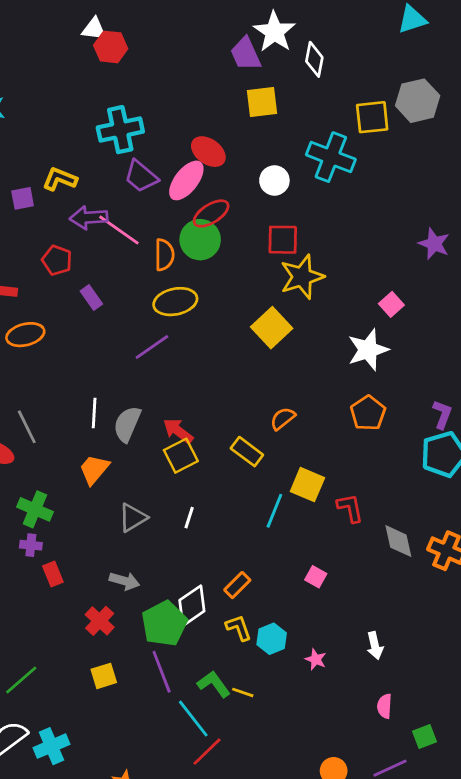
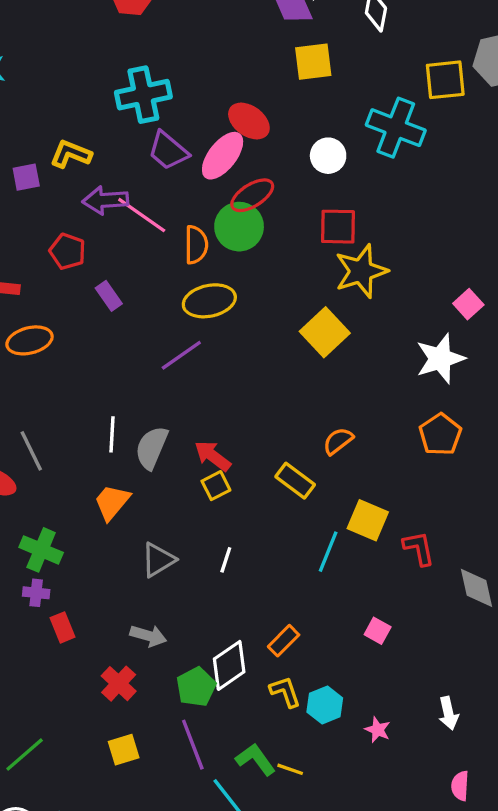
yellow square: (181, 456) -> (216, 486), size x0.7
green pentagon: (164, 624) -> (196, 687), size x0.7

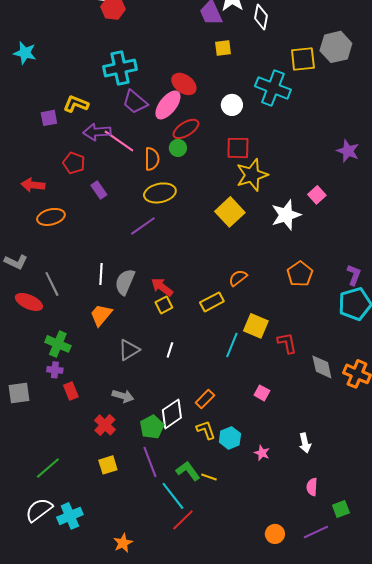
yellow square: (313, 62) -> (223, 48), size x0.7
green circle: (239, 227) -> (178, 148), size x0.6
white star: (440, 359) -> (286, 215), moved
yellow rectangle: (295, 481) -> (212, 302), turned -65

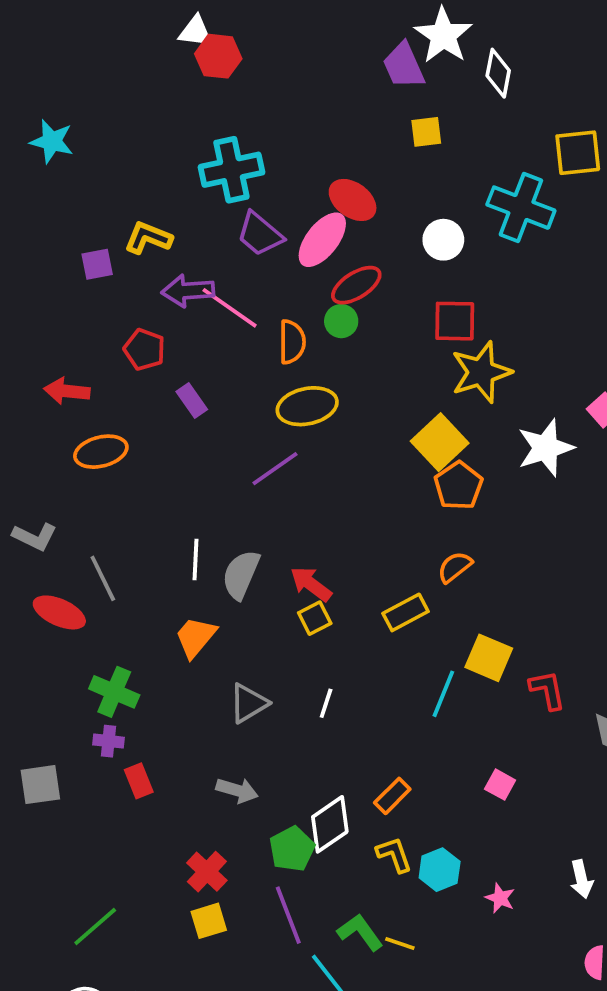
orange pentagon: (300, 274) -> (458, 486), moved
red cross: (105, 425) -> (207, 872), moved

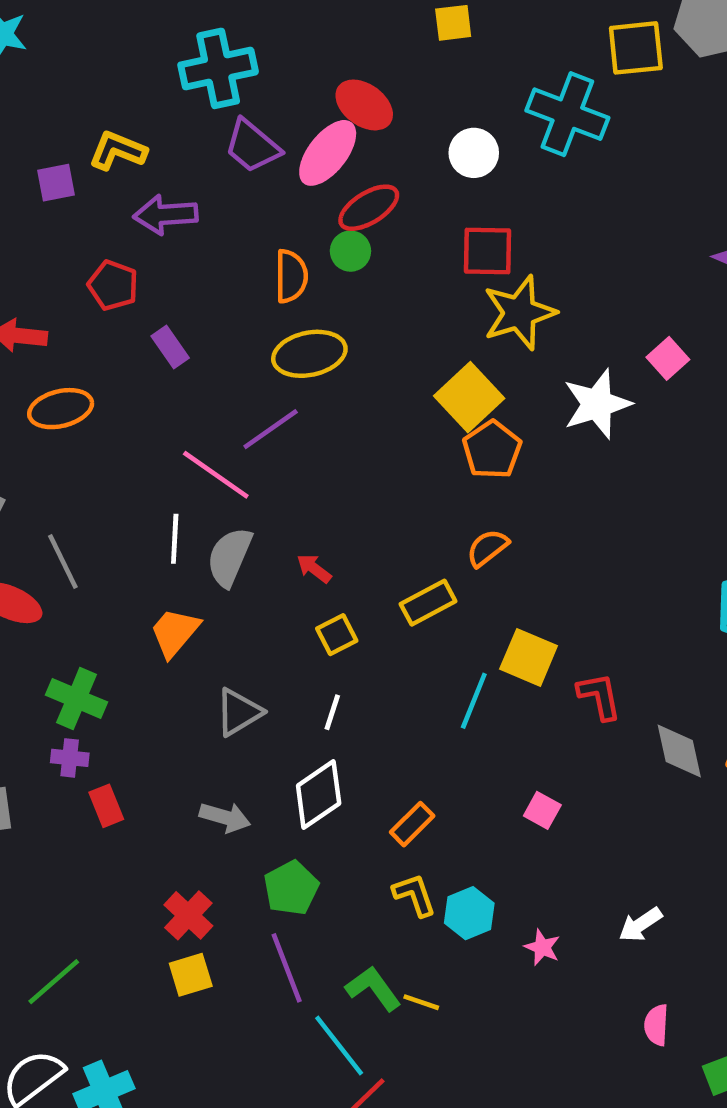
pink line: (230, 308) -> (216, 475), moved
red arrow: (311, 584) -> (314, 568), size x0.7
yellow square: (315, 618) -> (337, 635), moved
white diamond: (330, 824) -> (319, 794), moved
white arrow: (581, 879) -> (640, 925), turned 69

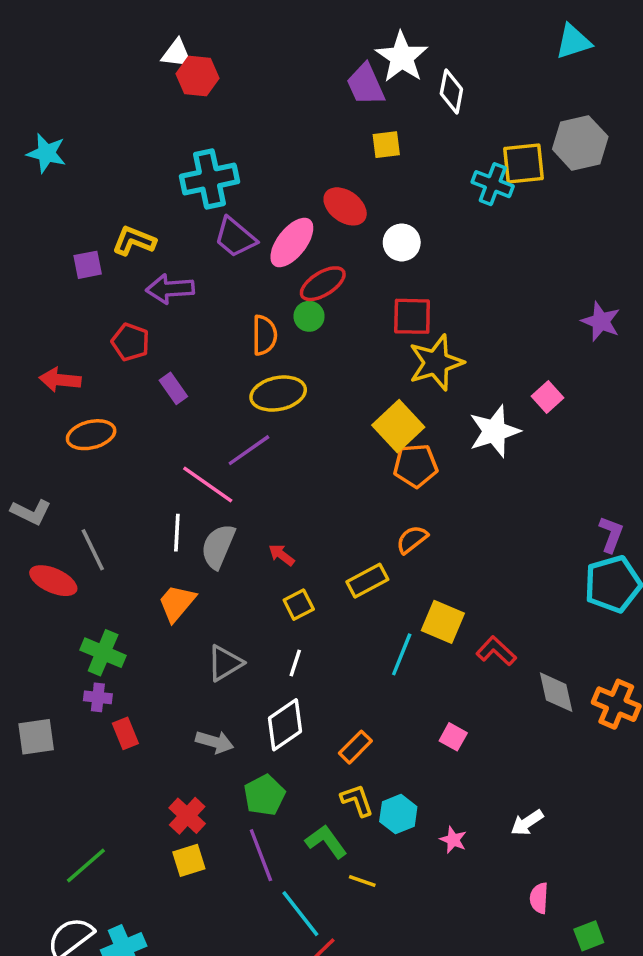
red ellipse: (364, 105) -> (345, 206), moved
cyan cross: (567, 114) -> (493, 184), moved, size x0.7
orange pentagon: (492, 450) -> (415, 466), turned 30
red L-shape: (599, 696) -> (496, 651), turned -36
green L-shape: (373, 988) -> (326, 841), moved

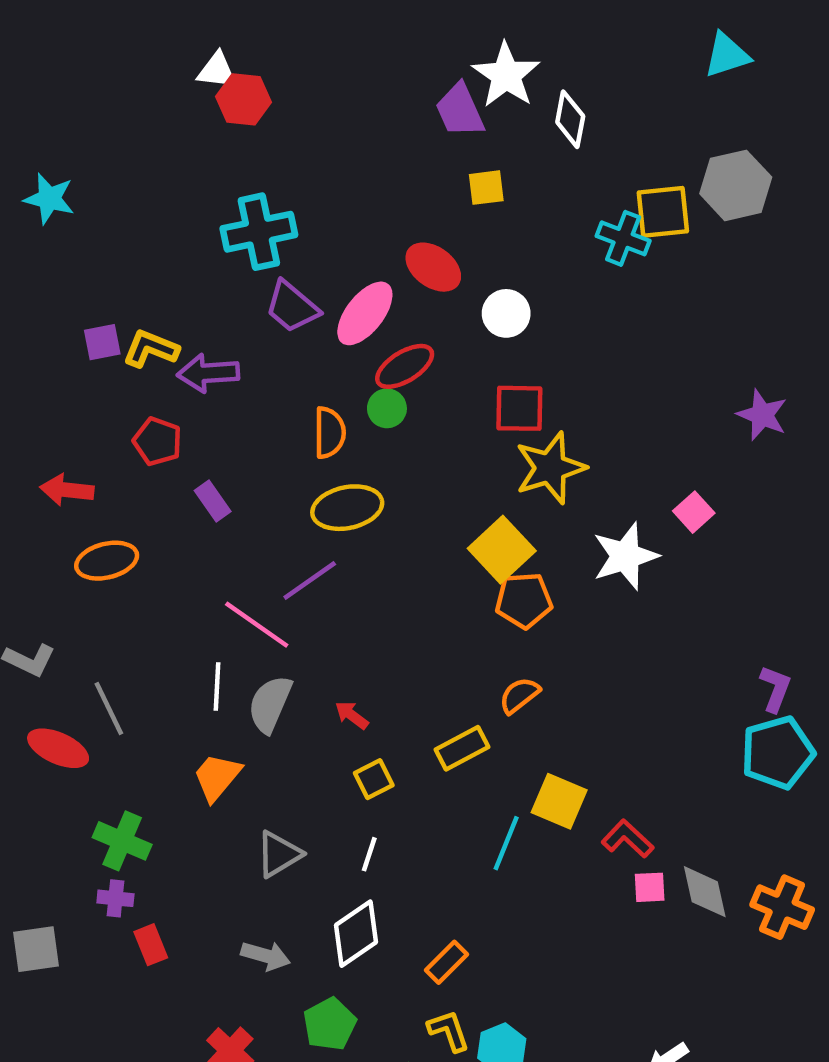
yellow L-shape: (134, 241) -> (151, 349), moved
pink square: (453, 737) -> (650, 887), moved, turned -32

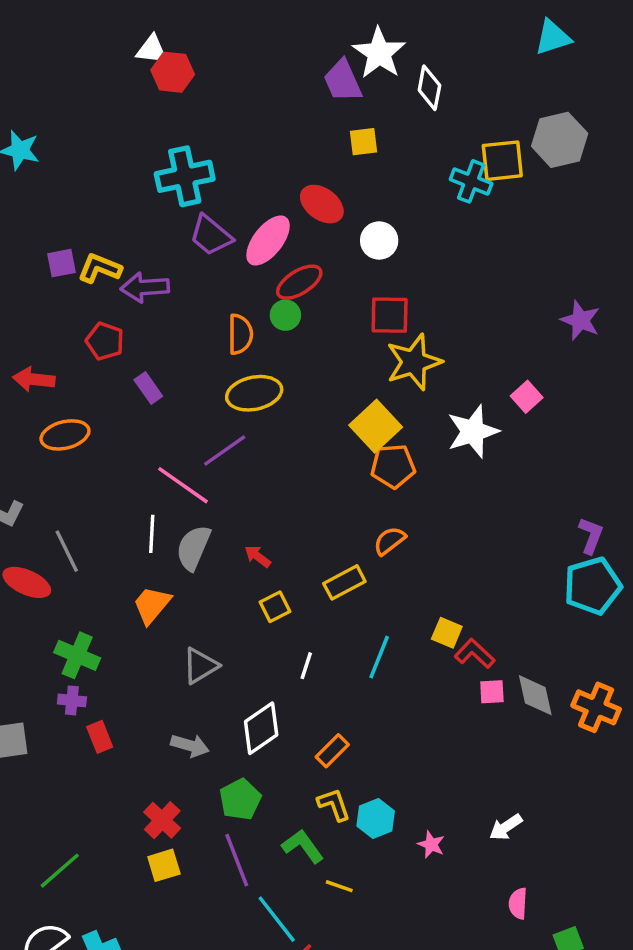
yellow square: (559, 801) -> (447, 633), moved, size x0.7
white line: (369, 854) -> (306, 666), moved

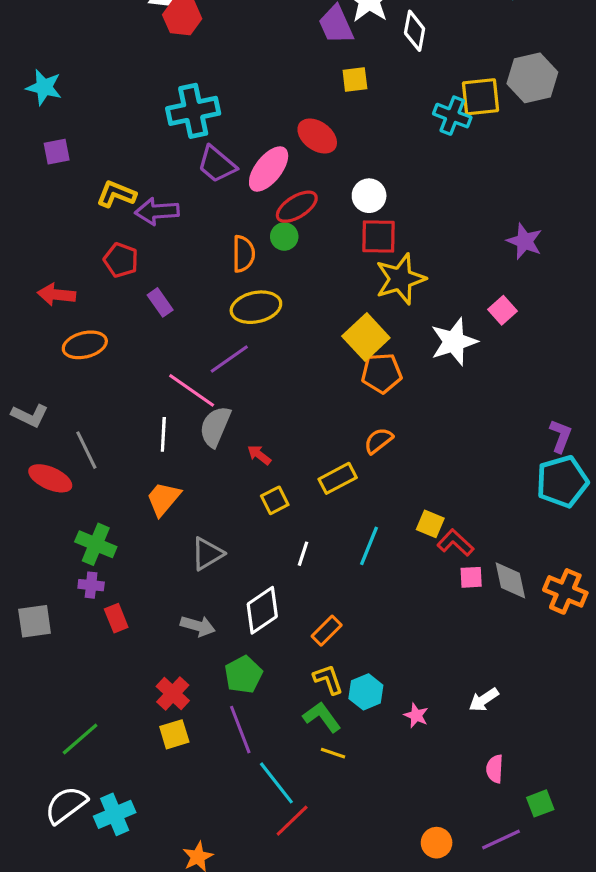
white circle: (379, 241) -> (369, 196), moved
purple square: (62, 263) -> (57, 152), moved
purple star: (580, 320) -> (524, 241), moved
gray semicircle: (193, 548) -> (215, 427), moved
green L-shape: (303, 846) -> (322, 717), moved

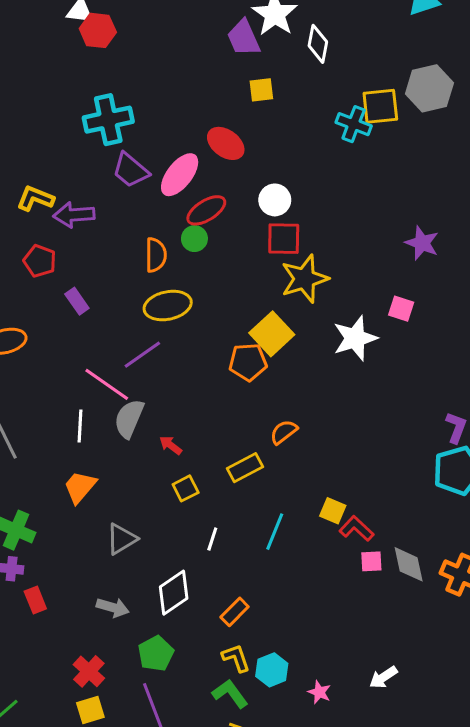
pink square: (503, 310) -> (401, 309), turned -30
orange pentagon: (382, 373) -> (248, 362), moved

